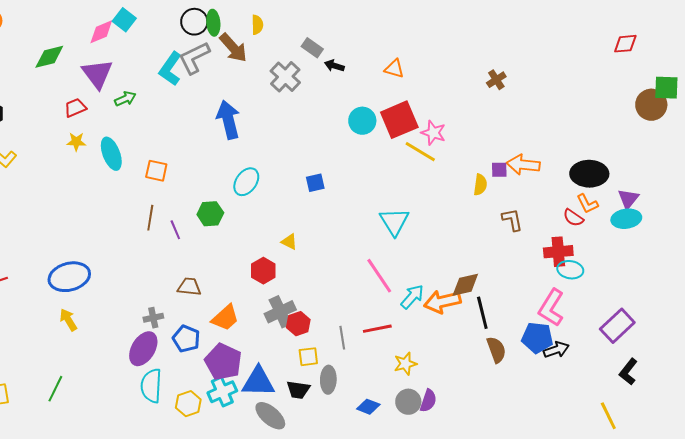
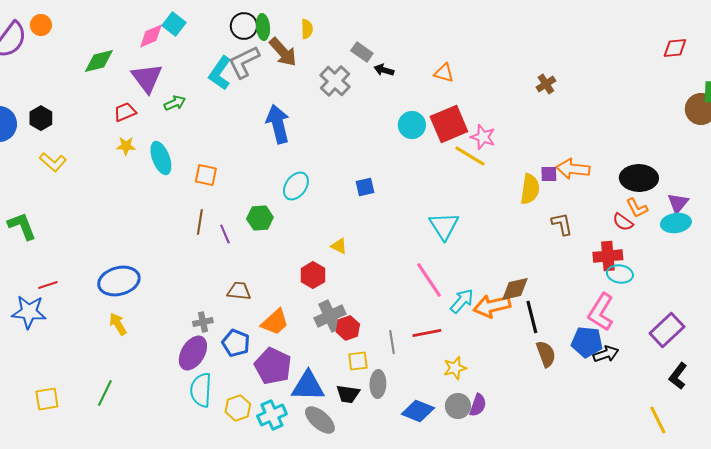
yellow semicircle: (480, 185) -> (530, 189), size x1.4
cyan cross: (222, 392) -> (272, 415), moved
blue diamond: (368, 407) -> (418, 411), size x1.4

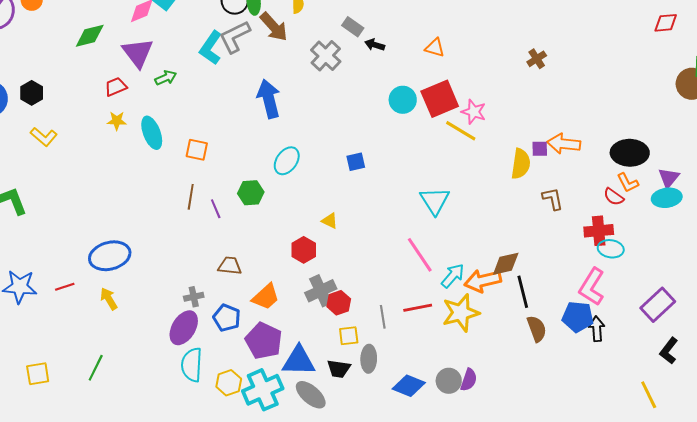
red line: (48, 285) -> (65, 287), moved
black arrow: (606, 354) -> (597, 329), turned -75
yellow star: (455, 368) -> (461, 313), moved, size x1.6
cyan cross: (272, 415) -> (263, 390), size x1.4

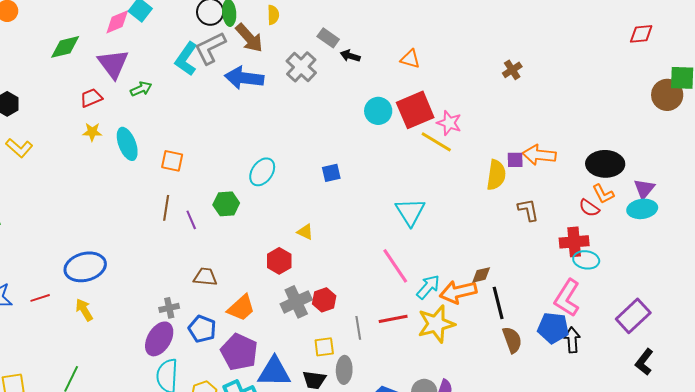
blue arrow: (269, 99) -> (244, 78), moved, turned -69
brown diamond: (506, 264) -> (481, 275), size x0.7
red hexagon: (339, 303) -> (324, 300), moved

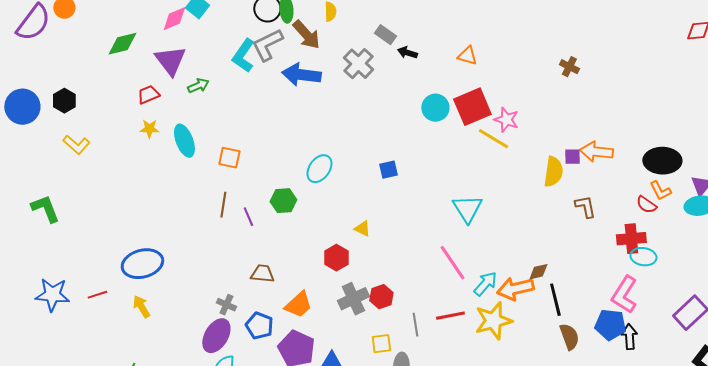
brown cross: (512, 70) -> (569, 67), turned -30
gray cross: (169, 308) -> (226, 305), turned 36

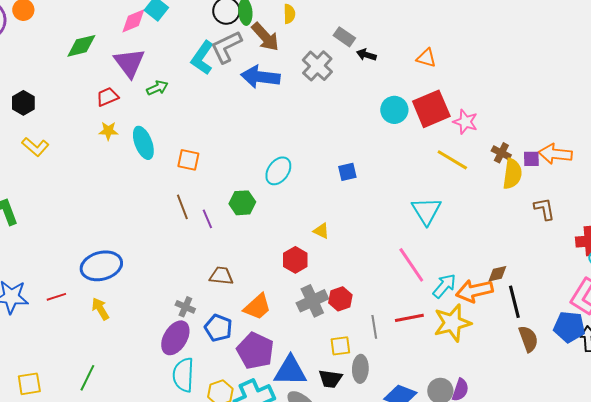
brown cross: (569, 67) -> (501, 153), moved
yellow line: (493, 139) -> (452, 160), moved
brown line: (223, 205) -> (182, 207), turned -30

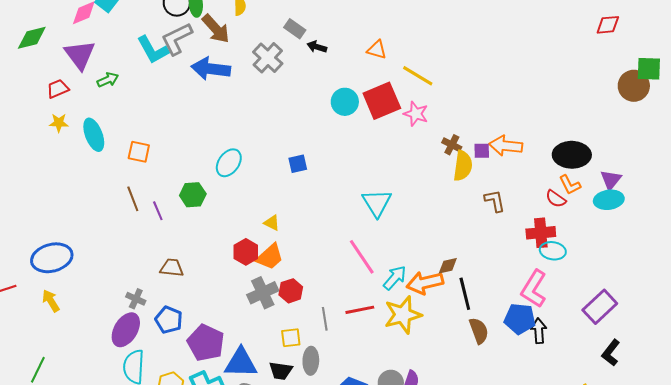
cyan L-shape: (202, 58) -> (153, 50), turned -64
yellow line: (452, 160) -> (418, 76), moved
orange trapezoid: (257, 307) -> (270, 257), moved

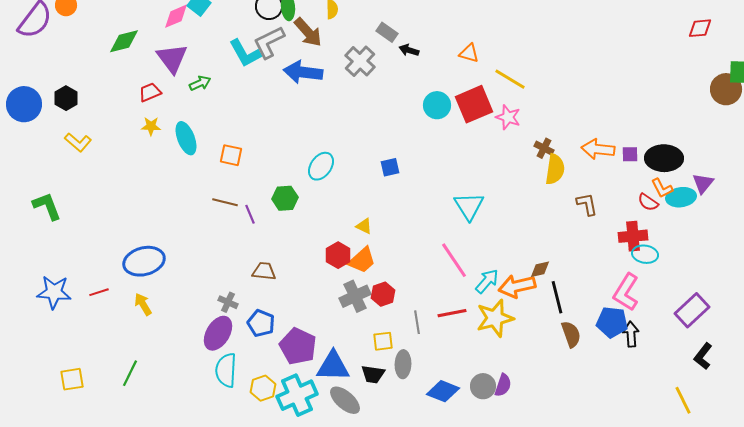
purple square: (482, 151) -> (630, 154), moved
brown line: (133, 199) -> (225, 202), turned -55
cyan ellipse: (609, 200) -> (681, 197), moved

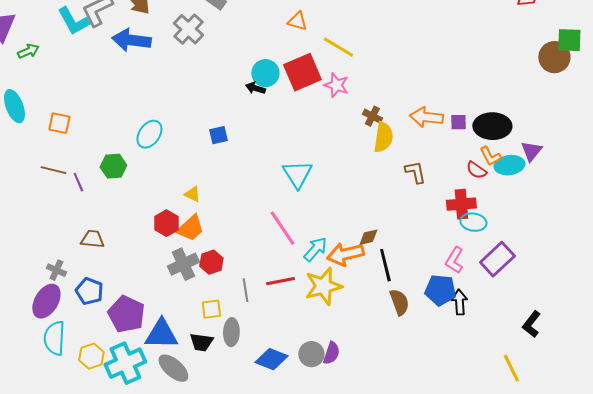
black arrow: (409, 50) -> (255, 88), moved
pink L-shape: (626, 292) -> (454, 260), size x0.7
purple rectangle: (692, 310) -> (497, 259), moved

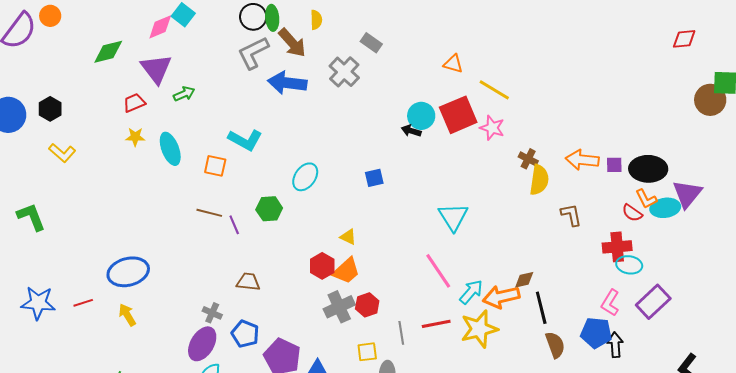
cyan L-shape: (73, 21) -> (245, 140), moved, turned -32
purple triangle: (531, 151) -> (687, 194), size x1.4

